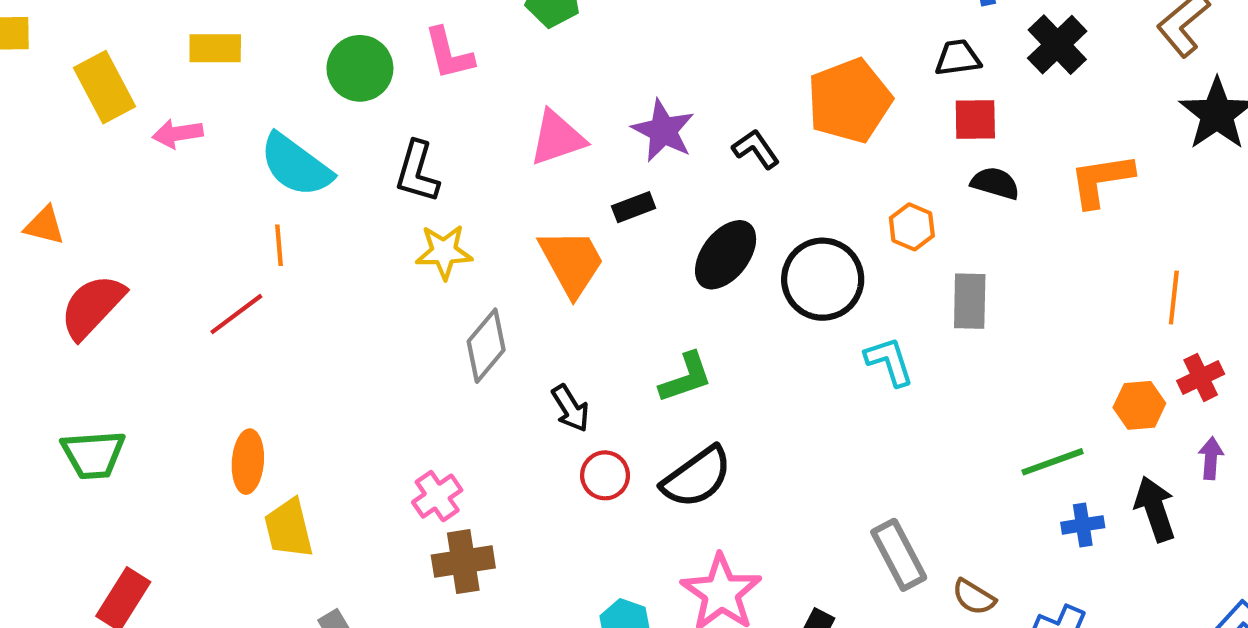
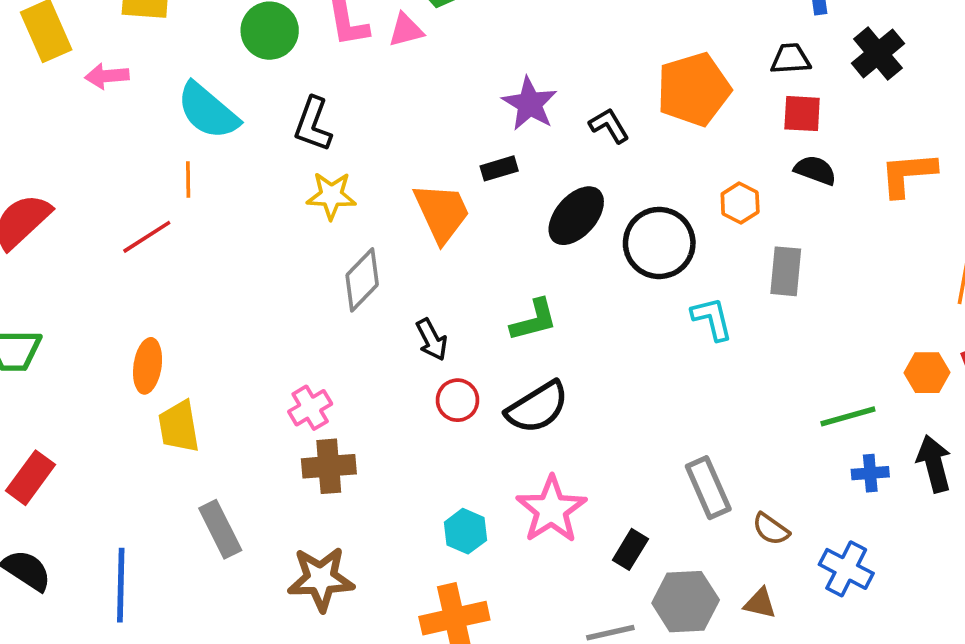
pink triangle: (557, 138) -> (406, 30), moved, size x0.7

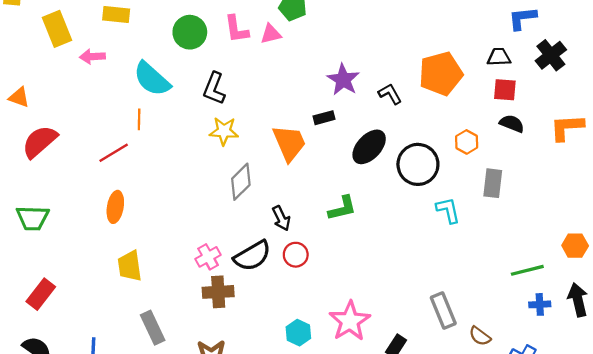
orange ellipse: (148, 366) -> (115, 207), moved
black semicircle: (537, 407) -> (252, 256), moved

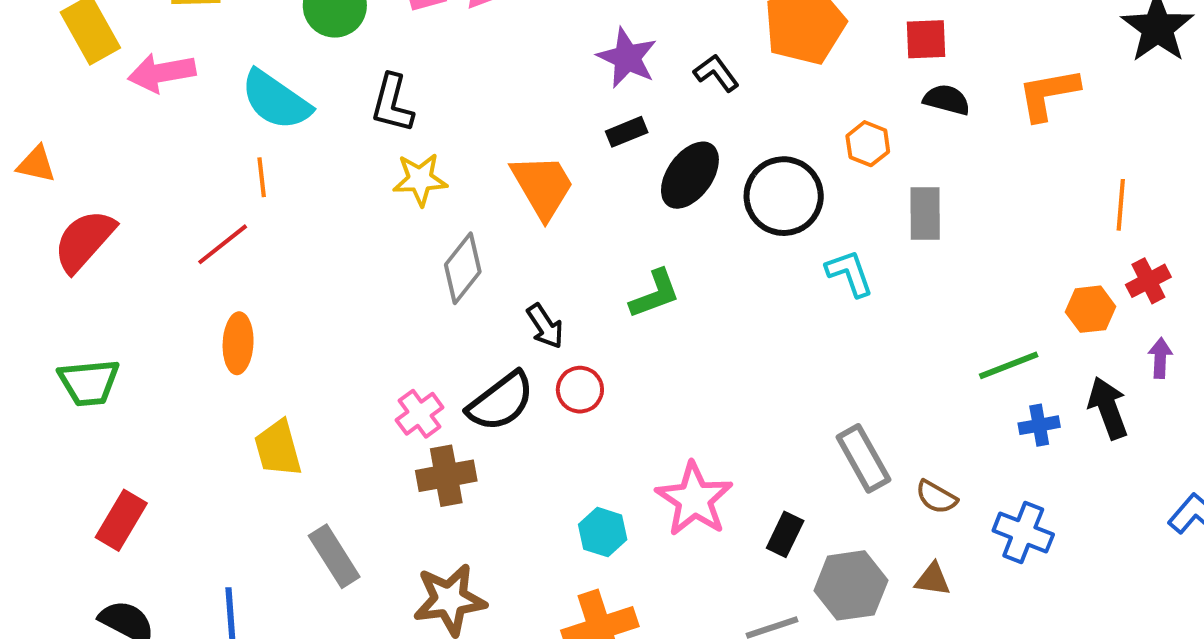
pink arrow: (92, 57) -> (162, 73), size x1.4
black rectangle: (324, 118) -> (627, 132), moved

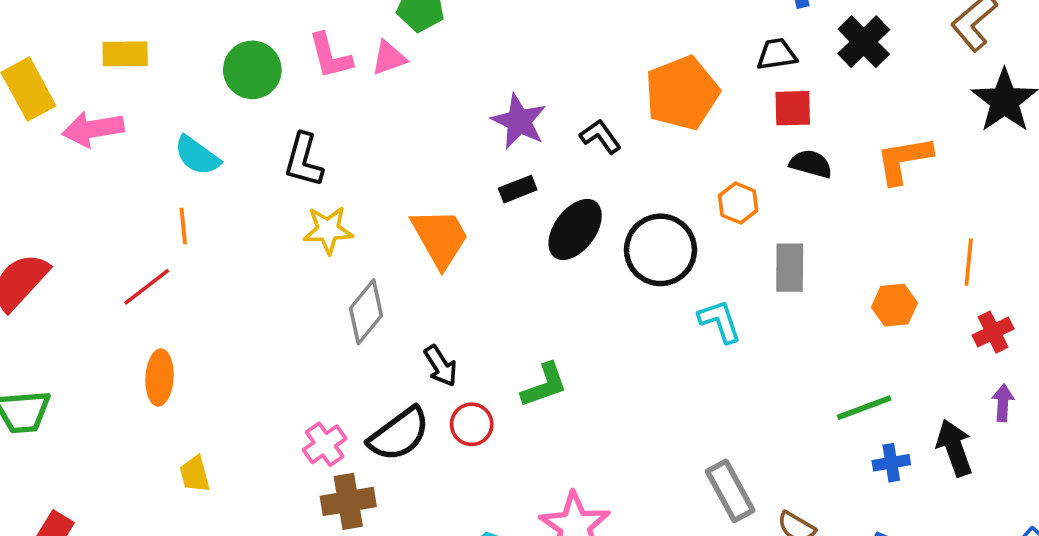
cyan semicircle: (276, 100) -> (197, 156), size x0.7
green L-shape: (655, 294) -> (544, 385), moved
orange hexagon: (1090, 309) -> (894, 305), moved
yellow trapezoid: (278, 448) -> (195, 474), size x0.7

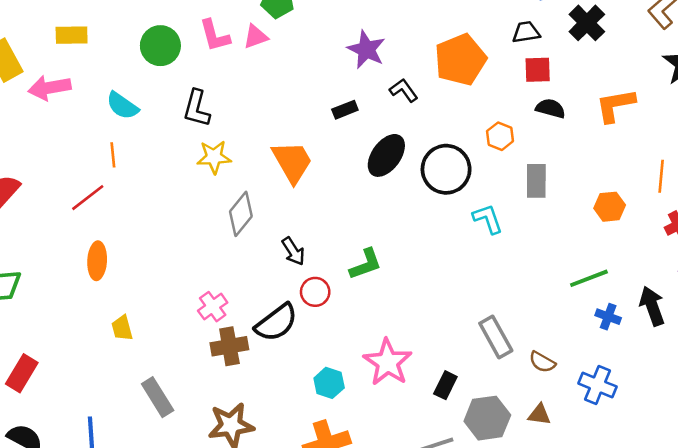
purple star: (519, 121) -> (366, 49), moved
black rectangle: (518, 189) -> (345, 110), moved
black semicircle: (399, 434) -> (276, 323), moved
blue cross: (891, 463) -> (608, 317), turned 30

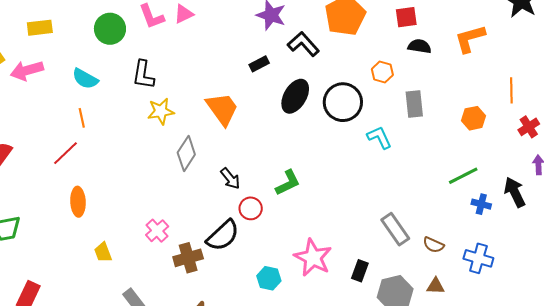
black L-shape: (404, 90) -> (303, 44), size x1.4
pink cross: (213, 307) -> (157, 231), moved

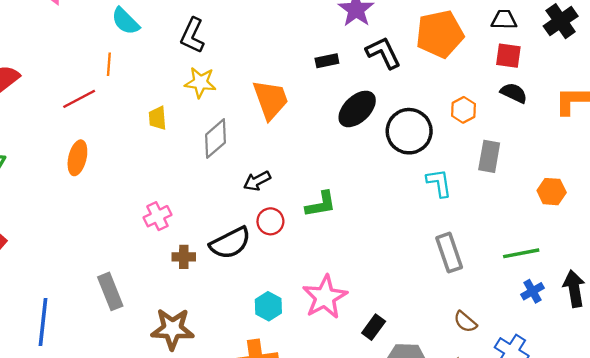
black arrow: (230, 178) -> (257, 181), turned 85
blue cross: (481, 204) -> (532, 291), turned 30
gray rectangle: (395, 229) -> (449, 253), moved
yellow trapezoid: (103, 252) -> (157, 118), moved
brown cross: (188, 258) -> (184, 257), size x0.7

